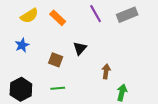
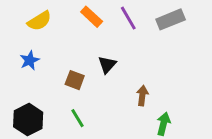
orange rectangle: (58, 18) -> (92, 17), moved
green line: (58, 88) -> (77, 118), turned 64

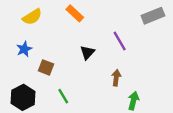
purple line: (128, 18) -> (120, 41), moved
gray rectangle: (171, 19) -> (153, 16), moved
brown square: (75, 80) -> (46, 67), moved

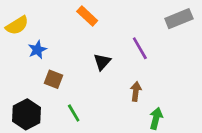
yellow semicircle: (32, 17) -> (17, 25), moved
blue star: (24, 49) -> (37, 50), moved

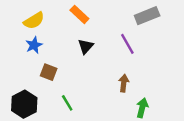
gray rectangle: (179, 19) -> (147, 16), moved
yellow semicircle: (17, 25) -> (34, 21), moved
black triangle: (102, 62) -> (86, 46), moved

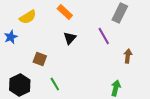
gray rectangle: (147, 16) -> (120, 13), turned -42
blue star: (34, 45) -> (11, 37), moved
brown arrow: (124, 83) -> (128, 56), moved

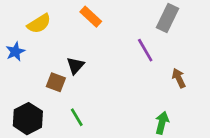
black triangle: (70, 38) -> (75, 66), moved
brown arrow: (128, 56) -> (179, 78), turned -32

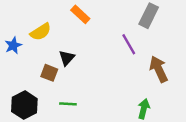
yellow semicircle: (39, 24) -> (41, 32), moved
brown arrow: (179, 78) -> (159, 69), size x1.5
green line: (77, 117) -> (68, 104), turned -56

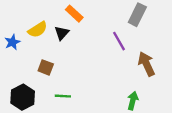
black triangle: (67, 58) -> (62, 33), moved

